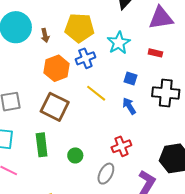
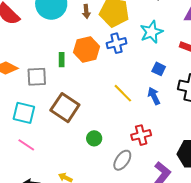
brown arrow: (45, 35) -> (86, 11), moved
yellow line: (96, 93) -> (123, 93), moved
brown square: (55, 107) -> (65, 108), moved
green rectangle: (42, 145) -> (62, 60), moved, size x0.6

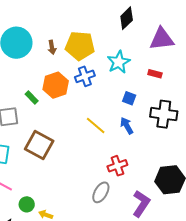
green rectangle: (62, 60) -> (32, 97), turned -40
green circle: (94, 138) -> (27, 204), moved

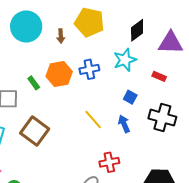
black diamond: (127, 18) -> (137, 30), moved
yellow pentagon: (80, 46) -> (89, 22), moved

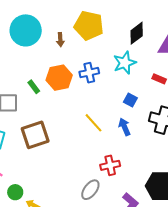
brown square: (35, 131) -> (35, 135), turned 36

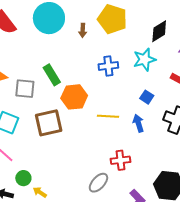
orange hexagon: (59, 78) -> (74, 97), moved
green rectangle: (34, 87) -> (52, 75), size x1.5
yellow line: (94, 123) -> (108, 116), turned -50

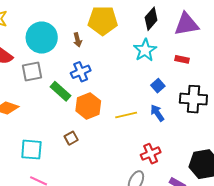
blue cross: (108, 66) -> (81, 72), moved
gray square: (25, 89) -> (32, 71), moved
blue square: (147, 97) -> (158, 86), turned 32
brown square: (49, 123) -> (71, 138), size x0.5

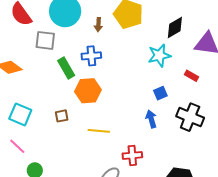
yellow line: (126, 115) -> (99, 131), moved

